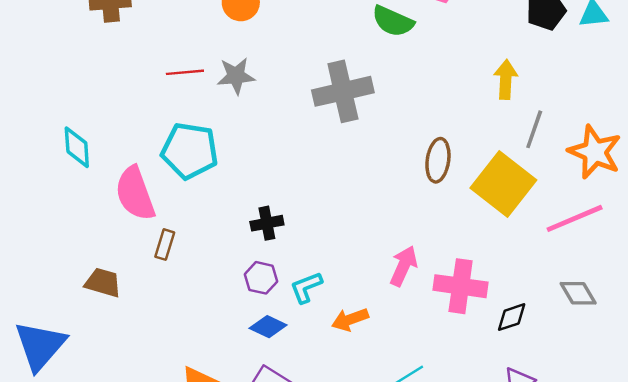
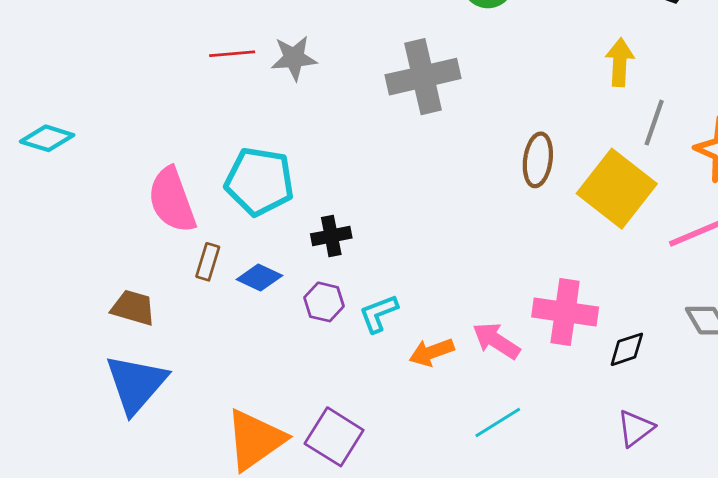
cyan diamond: (77, 147) -> (47, 138), moved, turned -69
cyan pentagon: (190, 151) -> (259, 181), moved
pink arrow: (404, 266) -> (496, 341), moved, turned -81
blue diamond: (268, 327) -> (259, 278), moved
blue triangle: (40, 346) -> (136, 384), moved

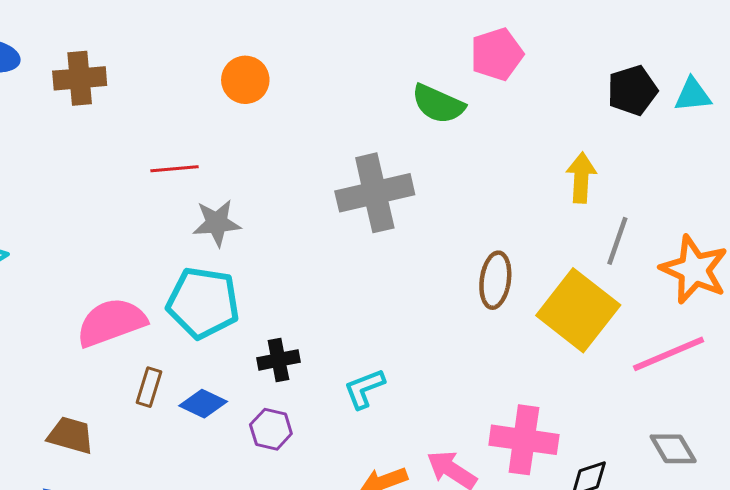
gray star: (294, 58) -> (217, 223), moved
pink semicircle: (172, 200) -> (111, 322), turned 90
cyan L-shape: (379, 313) -> (364, 389), moved

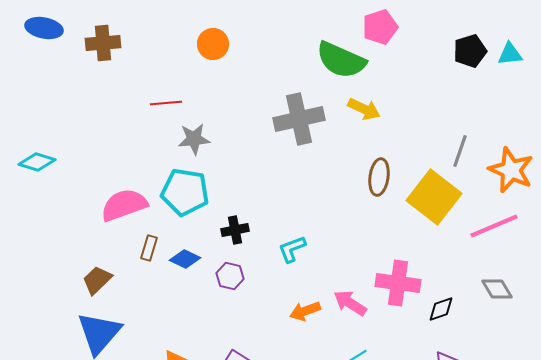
green semicircle: (438, 104) -> (341, 60), size x1.4
yellow arrow: (581, 178) -> (364, 109), moved, turned 112
brown trapezoid: (71, 435) -> (97, 280), turned -60

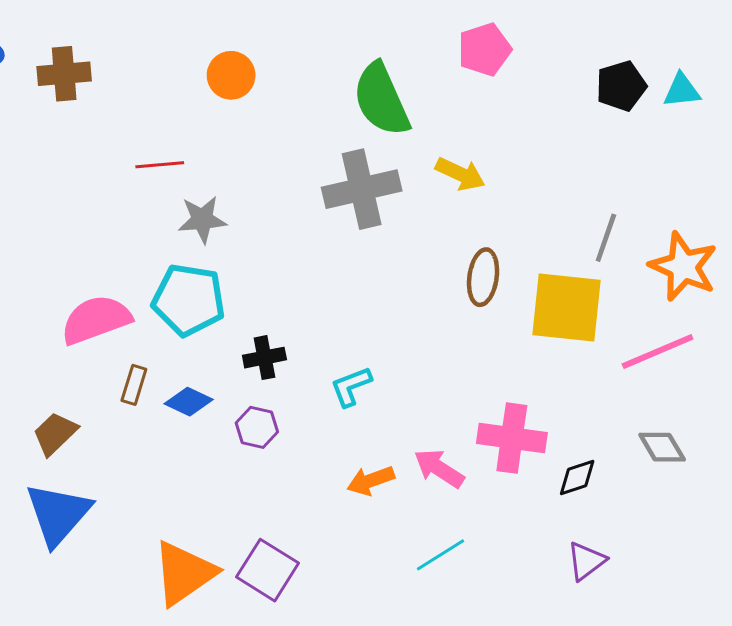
green semicircle: (341, 60) -> (381, 100), moved, turned 42
yellow square: (434, 197) -> (566, 308), turned -32

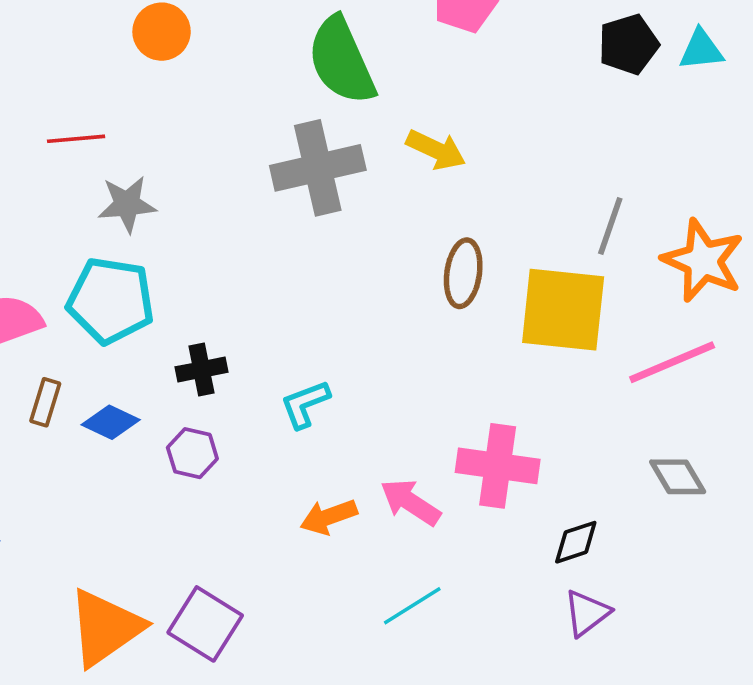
black diamond: (577, 477) -> (576, 542), moved

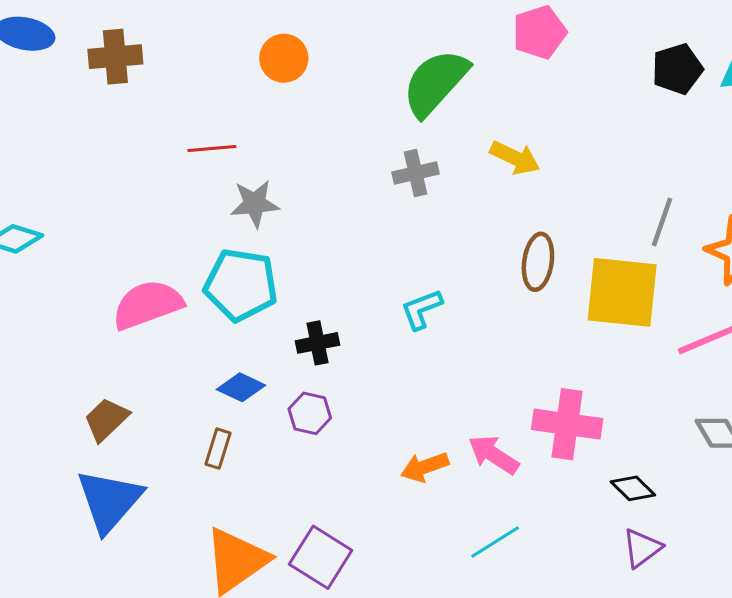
green semicircle: (341, 61) -> (435, 83), turned 66
gray cross: (318, 168) -> (415, 173), size x0.6
brown rectangle: (45, 402) -> (218, 449), moved
cyan L-shape: (305, 404) -> (422, 309), moved
black diamond: (576, 542) -> (633, 488), turned 63

